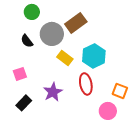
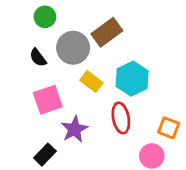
pink square: (20, 74) -> (48, 100), moved, size x1.5
black rectangle: (24, 103) -> (45, 155), moved

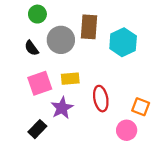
brown rectangle: (107, 32) -> (89, 27), turned -50
cyan hexagon: (132, 79) -> (123, 42), moved
yellow rectangle: (91, 81) -> (70, 79), moved, turned -42

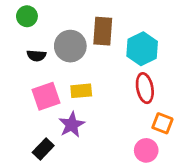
green circle: (37, 14) -> (27, 16), moved
black semicircle: (32, 48) -> (36, 56), turned -49
red ellipse: (101, 99) -> (145, 88), moved

